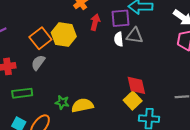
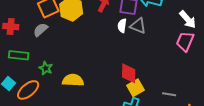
yellow square: (133, 100) -> (136, 88), moved
green star: (62, 102) -> (46, 68), moved

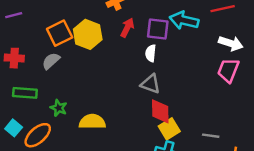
white arrow: (188, 19) -> (231, 43), turned -30
gray triangle: (138, 26) -> (150, 84), moved

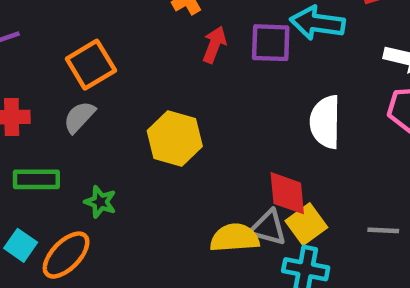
yellow hexagon: (88, 34) -> (175, 138), moved
white semicircle: (151, 53) -> (325, 122), moved, size x1.6
gray triangle: (150, 84) -> (268, 228), moved
yellow semicircle: (92, 122) -> (235, 238), moved

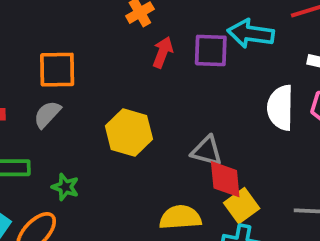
orange square: (91, 65) -> (57, 70), turned 30
white semicircle: (325, 122) -> (280, 108), moved
gray triangle: (268, 228) -> (207, 151), moved

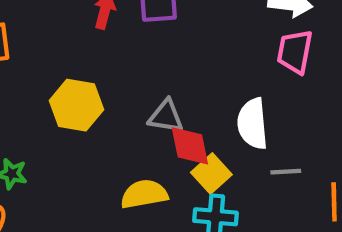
white semicircle: (280, 108) -> (253, 124), moved

